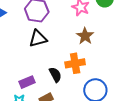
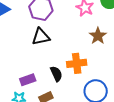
brown star: (85, 36) -> (98, 36), moved

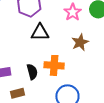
black triangle: (41, 37) -> (40, 32), moved

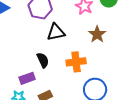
black semicircle: (32, 72) -> (43, 60), moved

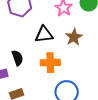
black triangle: (56, 32) -> (44, 34), moved

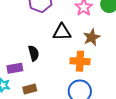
orange cross: (50, 63) -> (80, 61), moved

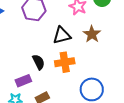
orange cross: (80, 61) -> (65, 62), moved

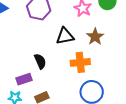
orange cross: (65, 62) -> (80, 62), moved

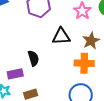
orange cross: (80, 62) -> (84, 63), moved

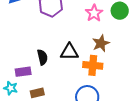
black triangle: (61, 36) -> (69, 52), moved

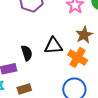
orange cross: (93, 65) -> (78, 57), turned 30

